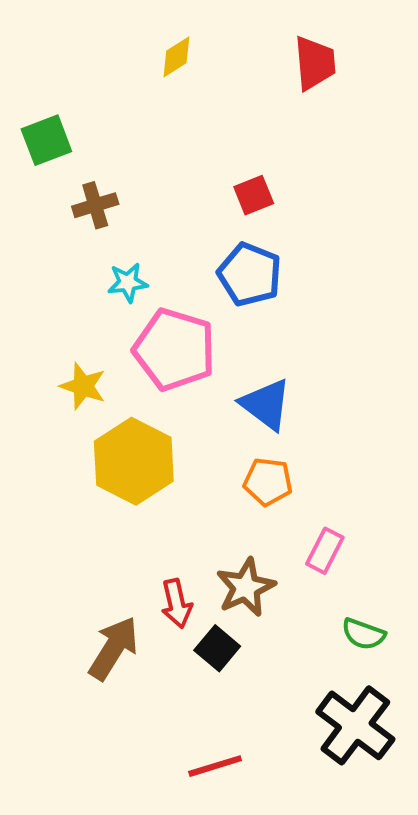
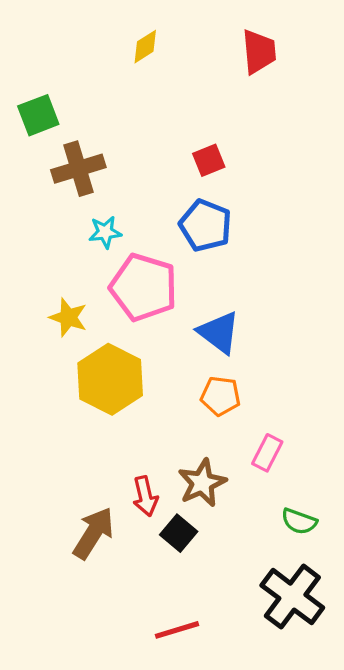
brown cross: (95, 205) -> (78, 169), size x1.4

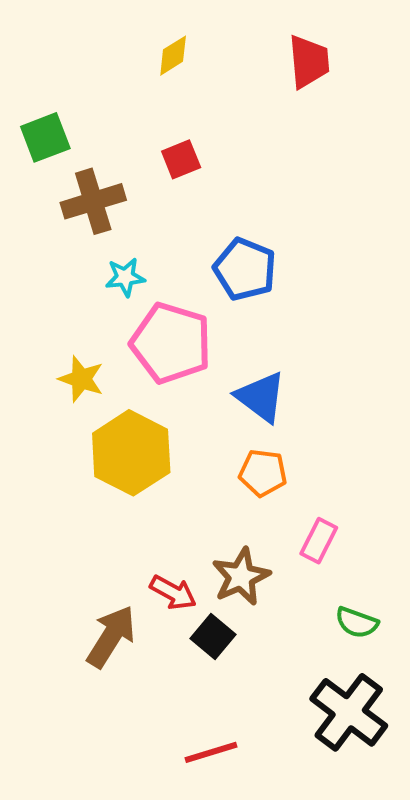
red square: (209, 160) -> (181, 159), moved
red arrow: (145, 496) -> (173, 593), turned -48

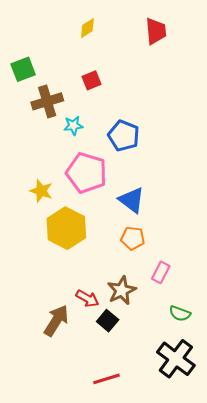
cyan star: (125, 277) -> (73, 126), moved

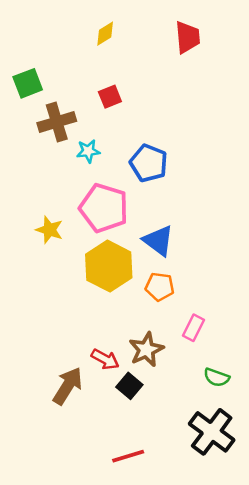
yellow hexagon: (66, 228) -> (109, 266), moved

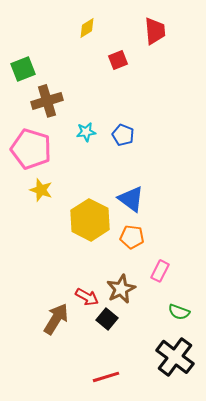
red square: (110, 97) -> (118, 60), moved
cyan star: (88, 151) -> (86, 132), moved
blue pentagon: (149, 163) -> (123, 135), size x0.7
pink pentagon: (104, 208) -> (31, 149), moved

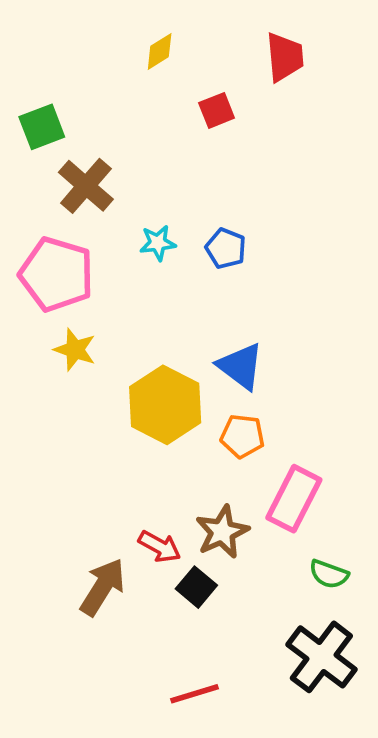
brown cross: (47, 101) -> (86, 186), turned -32
pink rectangle: (160, 271) -> (294, 499), size x1.6

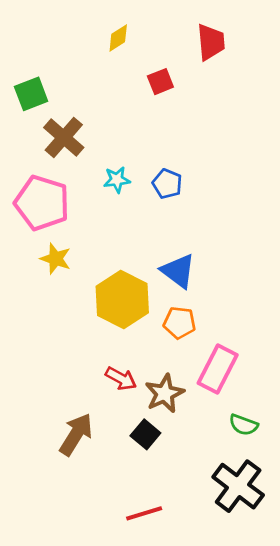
red arrow: (160, 547) -> (121, 379), moved

